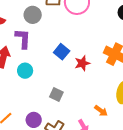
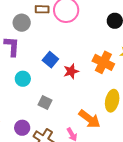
cyan circle: (25, 71) -> (23, 79), moved
orange arrow: (101, 111) -> (90, 119), size x1.6

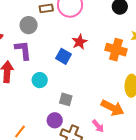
red star: (71, 71) -> (80, 42), moved
purple circle: (22, 128) -> (55, 120), moved

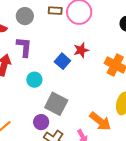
gray circle: (29, 25) -> (25, 16), moved
gray square: (66, 99) -> (56, 104), size x1.6

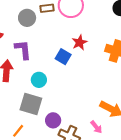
gray circle: (25, 16) -> (27, 18), moved
gray square: (56, 104) -> (31, 104), moved

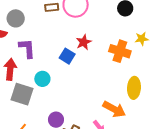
gray circle: (27, 18) -> (16, 18), moved
gray square: (31, 104) -> (22, 94), moved

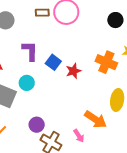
red star: (84, 42) -> (73, 71), moved
purple L-shape: (27, 48) -> (30, 51), moved

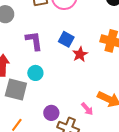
blue square: (53, 62) -> (66, 39), moved
pink arrow: (79, 136) -> (87, 109), moved

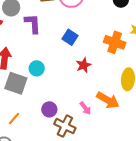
purple L-shape: (34, 41) -> (33, 24), moved
red star: (80, 54) -> (84, 65), moved

